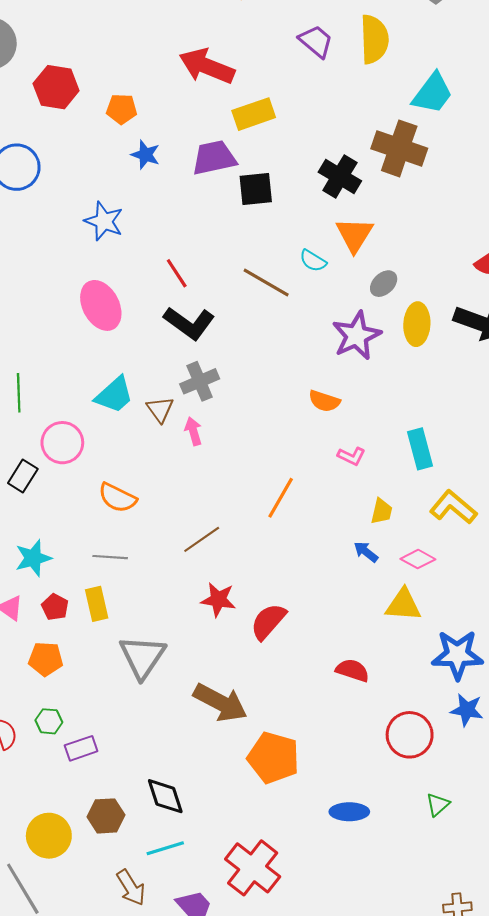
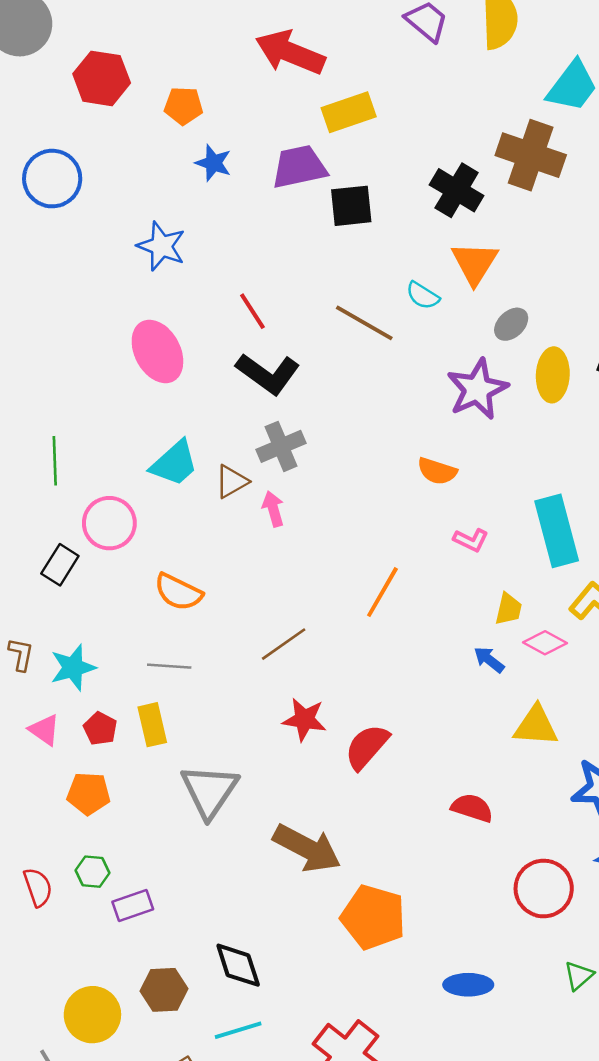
brown triangle: (160, 409) -> (232, 482), turned 36
cyan rectangle: (420, 449) -> (557, 531), size x1.4
pink diamond: (418, 559) -> (545, 643), moved

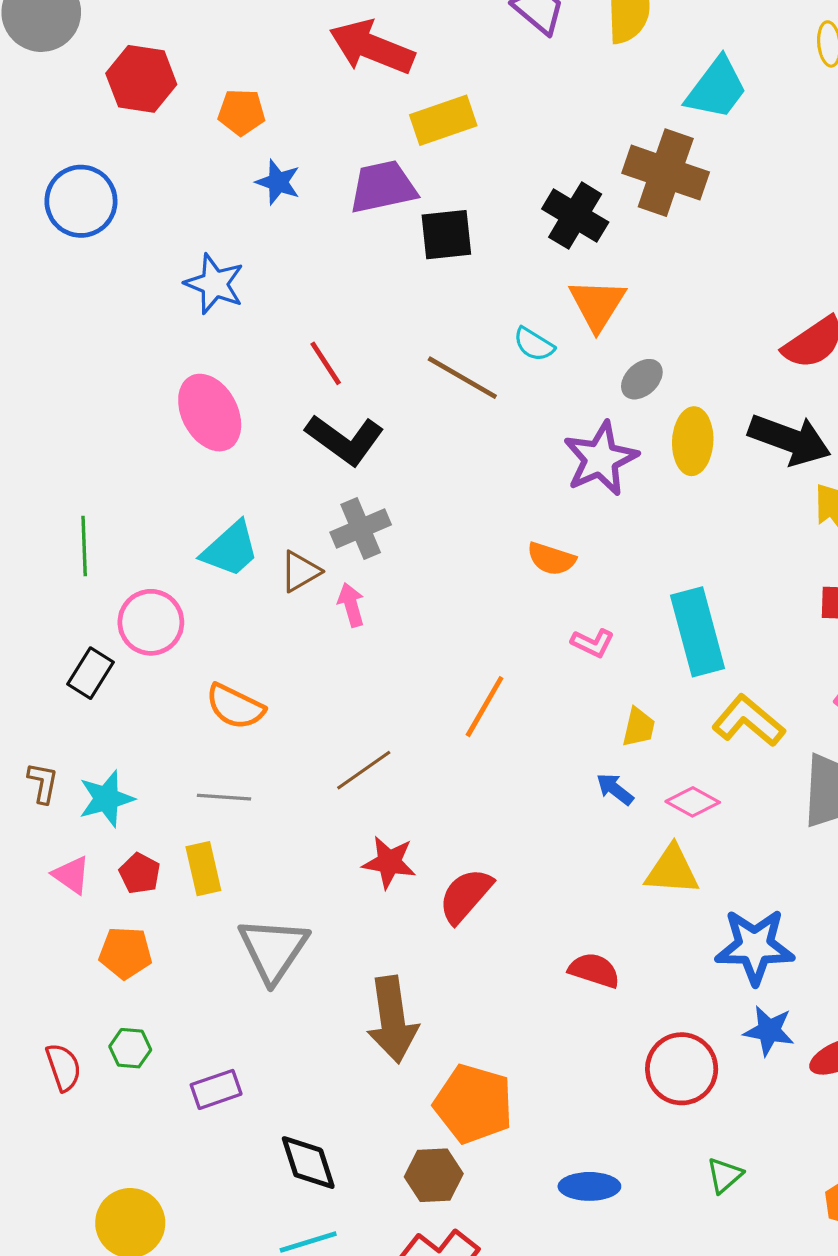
pink diamond: (545, 643) -> (693, 802), moved
brown arrow: (307, 848) -> (392, 1020), turned 54
purple rectangle: (133, 905) -> (216, 1089), moved
brown hexagon: (164, 990) -> (434, 1175), moved

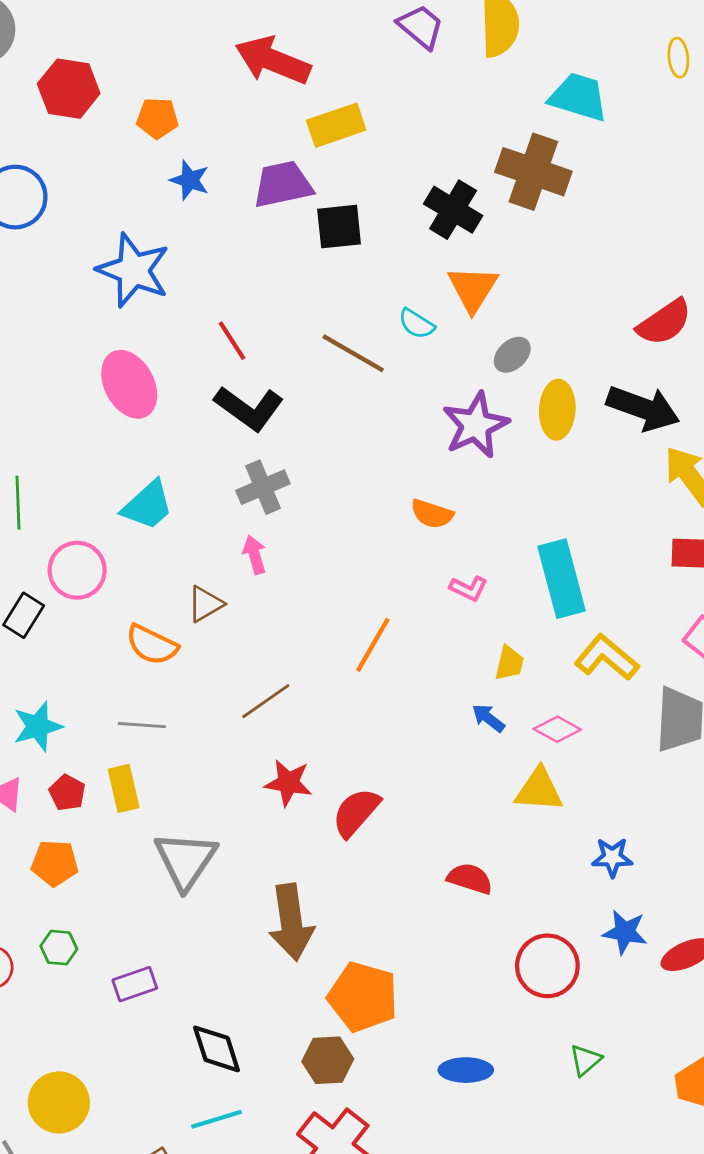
cyan trapezoid: (717, 88) -> (578, 97), turned -110
blue star: (214, 284) -> (133, 270), size x1.4
brown triangle: (300, 571) -> (205, 604), moved
blue star: (755, 946) -> (612, 857), size x0.6

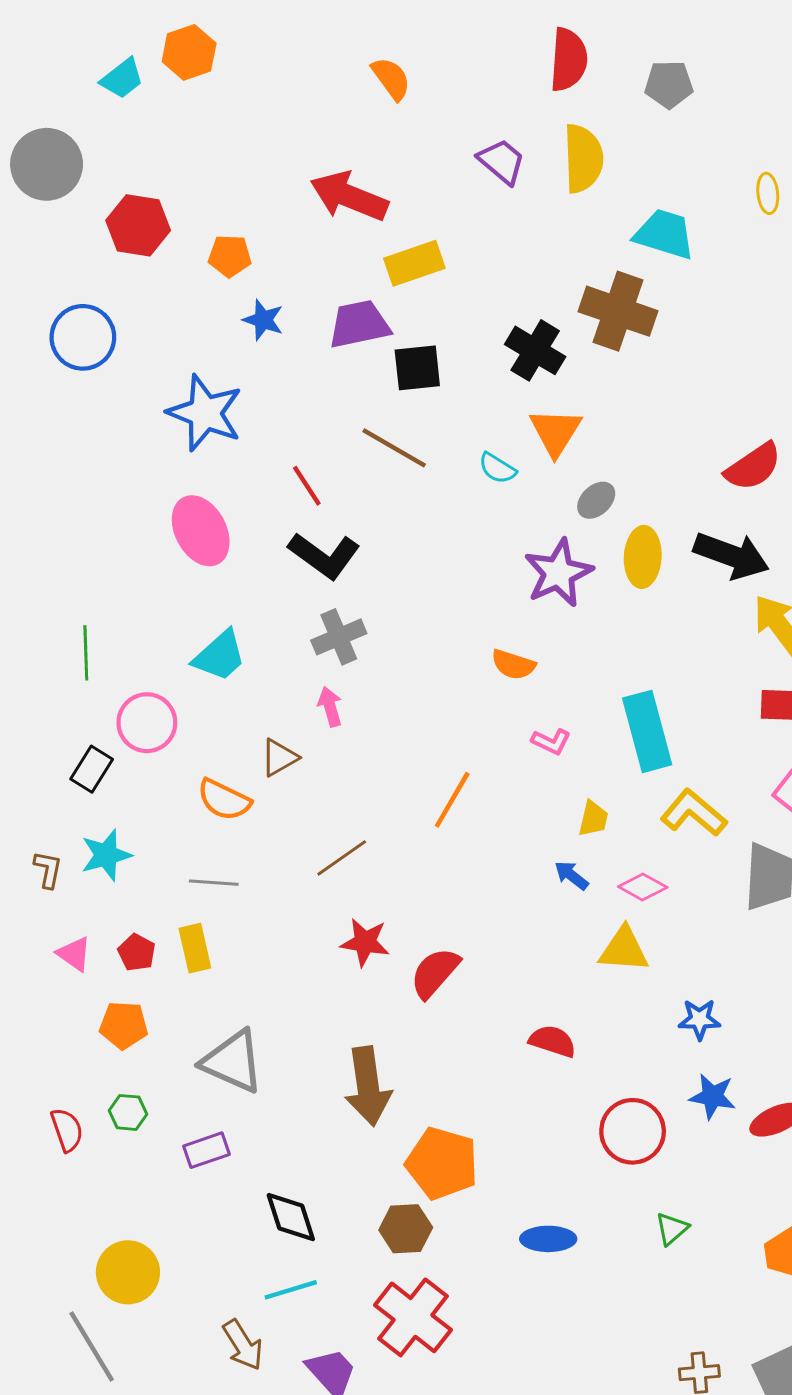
brown line: (353, 353) -> (394, 448), moved
cyan star: (38, 726) -> (106, 855), moved
gray triangle: (186, 860) -> (233, 1061), moved, turned -40

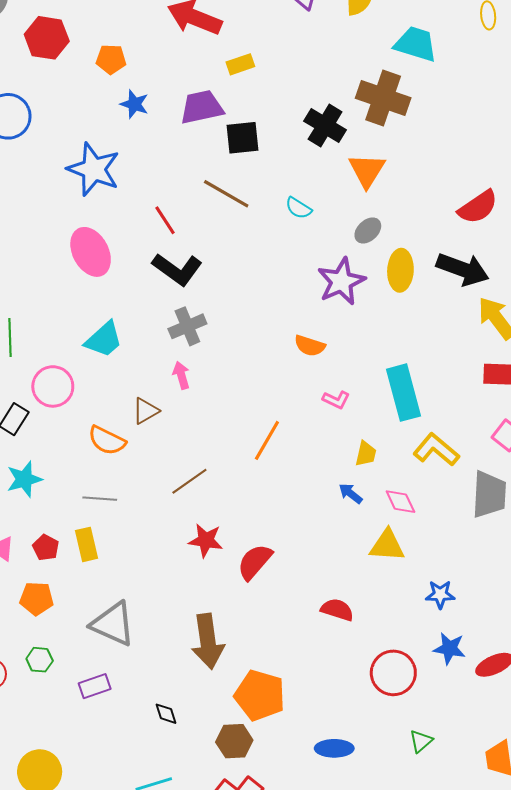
yellow rectangle: (414, 263) -> (240, 64), size x0.7
orange triangle: (555, 432) -> (367, 170), moved
pink diamond: (643, 887) -> (400, 502), turned 36
black diamond: (291, 1217) -> (166, 714), moved, size x0.6

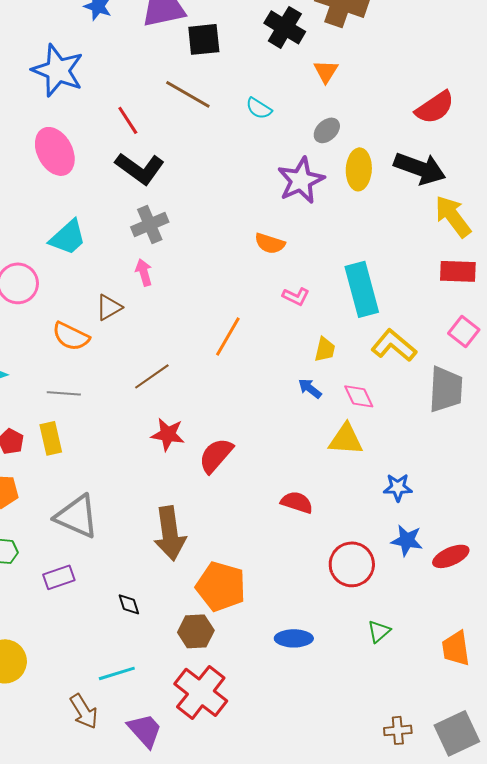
orange triangle: (367, 170) -> (326, 71), size x0.7

